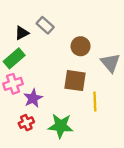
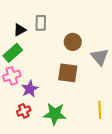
gray rectangle: (45, 25) -> (41, 23), turned 49
yellow line: (95, 102) -> (100, 110), moved

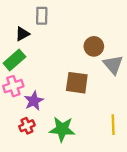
gray rectangle: (41, 23) -> (42, 16), moved
brown circle: (73, 42) -> (94, 46), moved

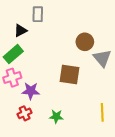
purple star: (34, 101) -> (31, 91), turned 30
green star: (62, 129) -> (56, 116), size x0.6

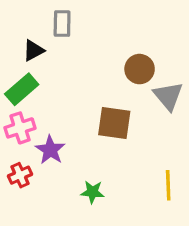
purple star: (31, 91) -> (50, 150), turned 30
red cross: (25, 113) -> (20, 175), moved

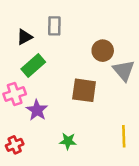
gray rectangle: (62, 24) -> (54, 26), moved
green rectangle: (22, 89) -> (33, 66), moved
red cross: (20, 175) -> (15, 145), moved

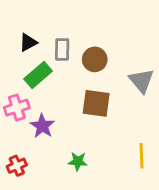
gray rectangle: (54, 26) -> (62, 50), moved
brown circle: (103, 51) -> (95, 59), moved

